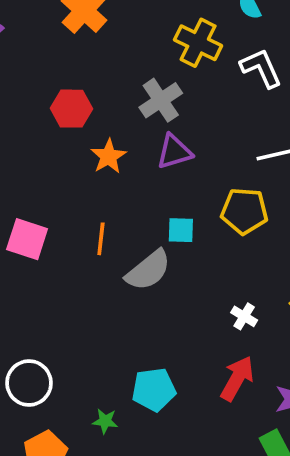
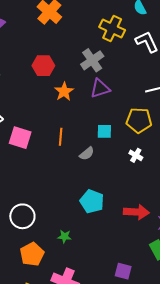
gray semicircle: (148, 270) -> (87, 154), size x0.6
white cross: (244, 316) -> (136, 155), moved
red arrow: (237, 378) -> (136, 212), turned 65
cyan pentagon: (154, 390) -> (92, 201), moved, turned 30

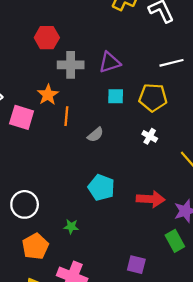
gray cross: (92, 60) -> (71, 65), moved, turned 35
orange star: (64, 92) -> (48, 95), moved
cyan square: (104, 131) -> (116, 96), moved

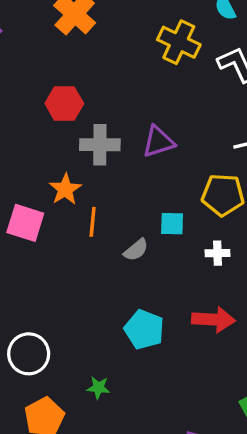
cyan square: (116, 96) -> (172, 224), moved
white cross: (150, 136) -> (217, 253), turned -32
red arrow: (151, 199) -> (213, 320), moved

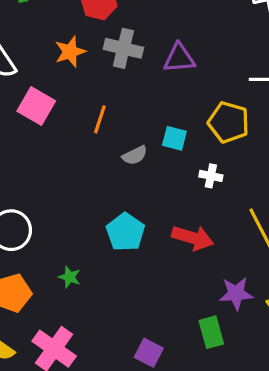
orange star: (65, 189) -> (70, 52), moved

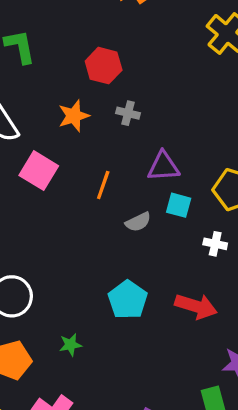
gray cross: (123, 48) -> (128, 113), size x0.6
purple triangle: (179, 58) -> (163, 166), moved
green star: (70, 277) -> (70, 345), turned -30

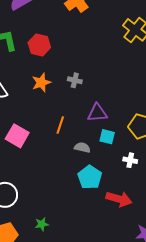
red hexagon: (104, 66) -> (39, 45), moved
pink square: (39, 171) -> (17, 136), moved
gray semicircle: (138, 222) -> (82, 147), turned -140
cyan pentagon: (128, 300) -> (90, 177), moved

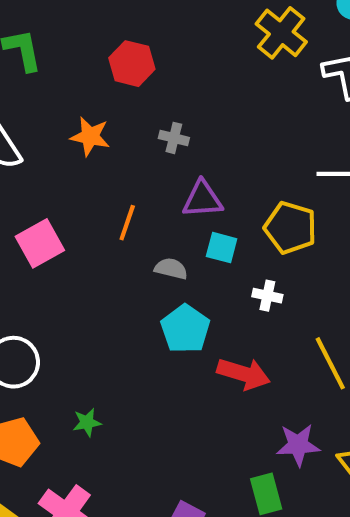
red hexagon: (39, 45) -> (132, 64), moved
gray cross: (75, 80) -> (174, 138), moved
orange star: (41, 83) -> (90, 136), turned 30
pink square: (17, 136) -> (40, 243), turned 30

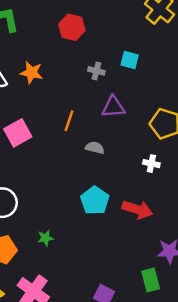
orange star: (90, 136) -> (31, 73), moved
cyan square: (222, 248) -> (130, 60), moved
cyan pentagon: (185, 329) -> (95, 201), moved

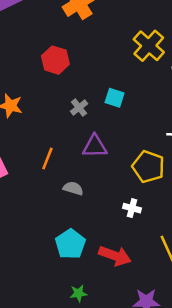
gray cross: (96, 71) -> (79, 108), turned 35
green star: (45, 238) -> (78, 293), moved

